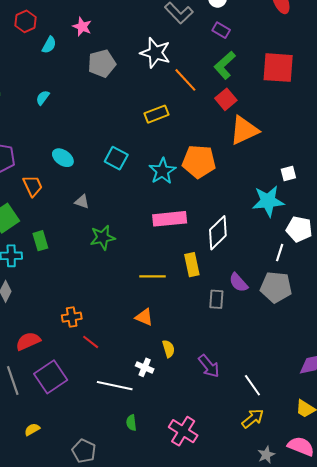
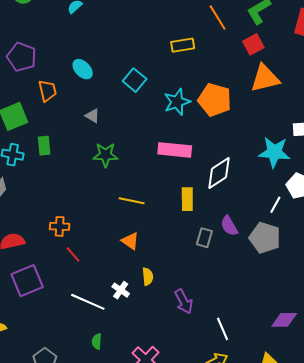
yellow line: (152, 276) -> (132, 201), moved

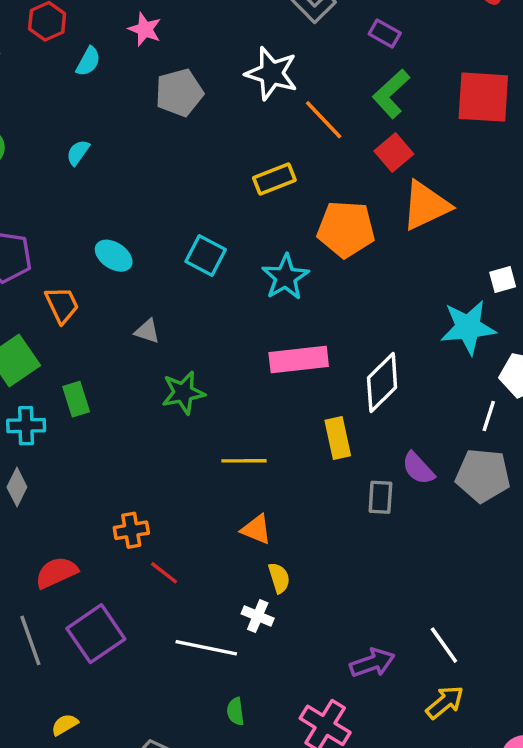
orange pentagon: (215, 100) -> (346, 229), moved
yellow semicircle: (148, 277) -> (279, 578), moved
purple arrow: (184, 302) -> (372, 663), moved, turned -70

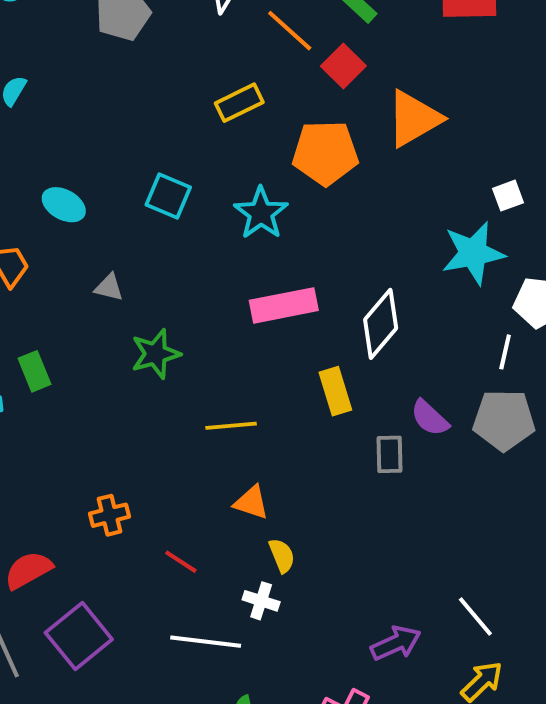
red square: (394, 153) -> (343, 66), moved
red line: (164, 573) -> (181, 562), moved

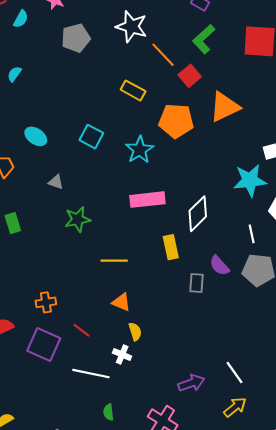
yellow rectangle: (239, 103) -> (133, 90), turned 50
white line: (505, 352) -> (252, 234), moved, turned -30
purple square: (79, 636) -> (44, 345), moved, turned -32

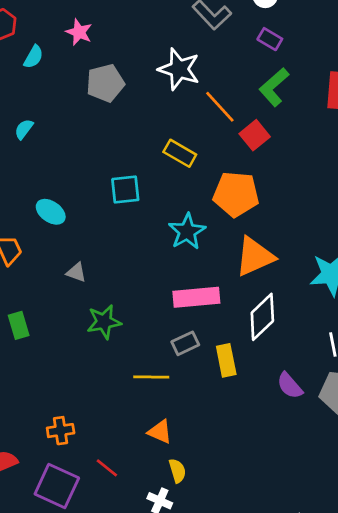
orange triangle: (225, 107) -> (255, 257), moved
cyan square: (91, 137) -> (125, 190), moved, turned -35
gray rectangle: (197, 283) -> (185, 343), moved, turned 60

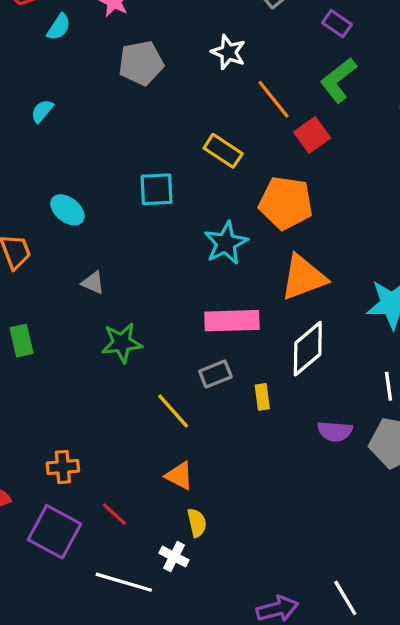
white star: (179, 69) -> (228, 52), size x0.7
yellow rectangle: (226, 360) -> (262, 397), size x0.7
yellow line: (151, 377) -> (173, 411), turned 44
purple semicircle: (290, 386) -> (335, 431), turned -48

